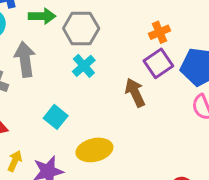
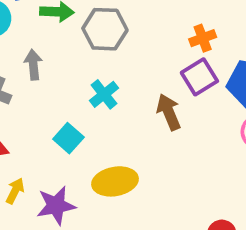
gray arrow: (25, 59) -> (33, 65), size x0.7
cyan cross: (84, 66) -> (104, 94), moved

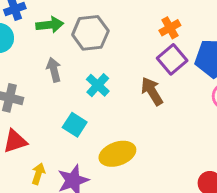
gray arrow: (33, 65) -> (54, 70), moved

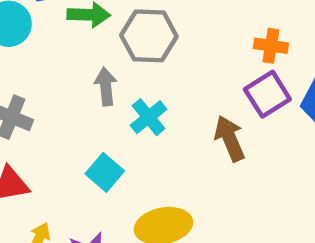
orange cross: (170, 28) -> (271, 46), turned 30
gray arrow: (54, 70) -> (106, 86), moved

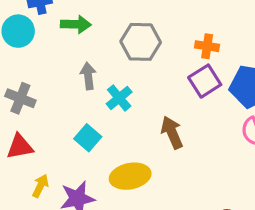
gray hexagon: (149, 36) -> (141, 42), moved
brown arrow: (230, 138) -> (172, 132), moved

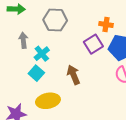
orange cross: (207, 46) -> (106, 24), moved
cyan square: (88, 138) -> (36, 73), moved

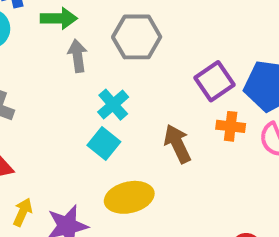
orange cross: (106, 24) -> (231, 126), moved
gray arrow: (23, 40) -> (77, 56), moved

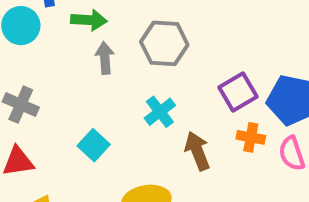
cyan cross: (113, 105) -> (160, 112), moved
cyan square: (104, 144) -> (94, 145), moved

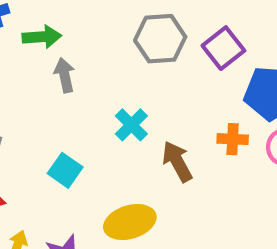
gray hexagon: (164, 43) -> (160, 39), moved
purple square: (238, 92) -> (223, 48), moved

